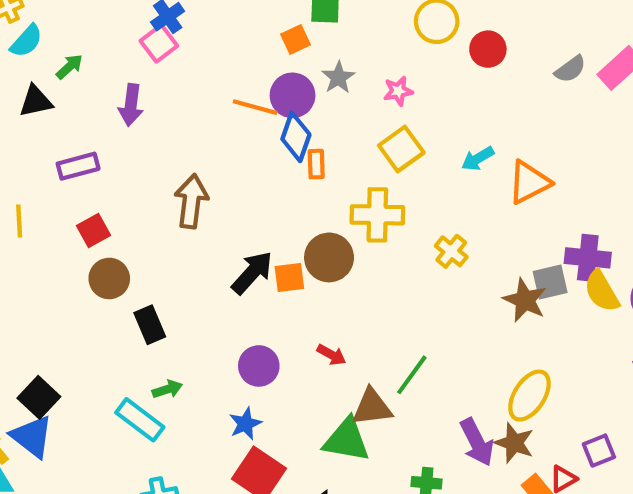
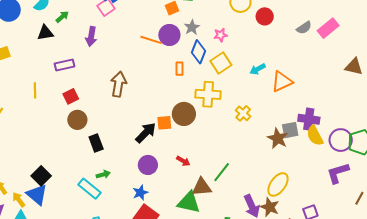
blue diamond: (296, 137) -> (199, 52), moved
black arrow: (252, 273) -> (146, 133), moved

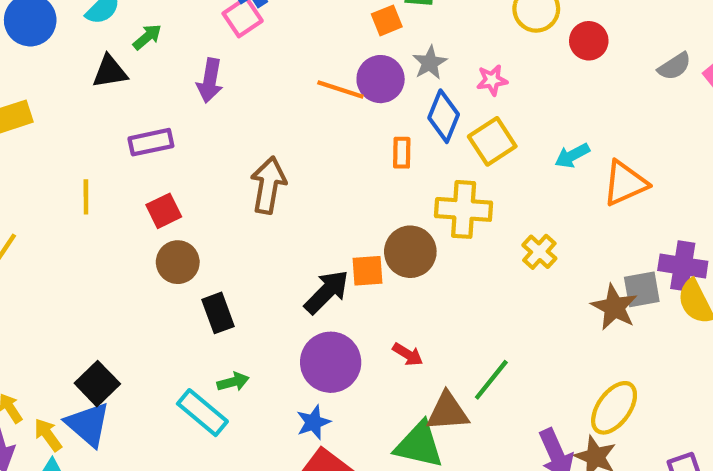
purple circle: (148, 165) -> (331, 362), size x1.4

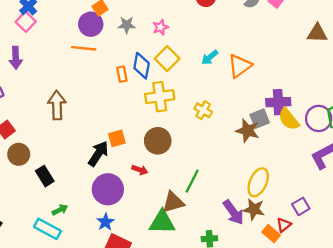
gray star: (430, 63) -> (127, 25), turned -30
purple circle: (381, 79) -> (91, 24), moved
blue diamond: (444, 116) -> (142, 66), moved
brown circle: (410, 252) -> (158, 141), moved
red arrow: (408, 354) -> (140, 170), moved

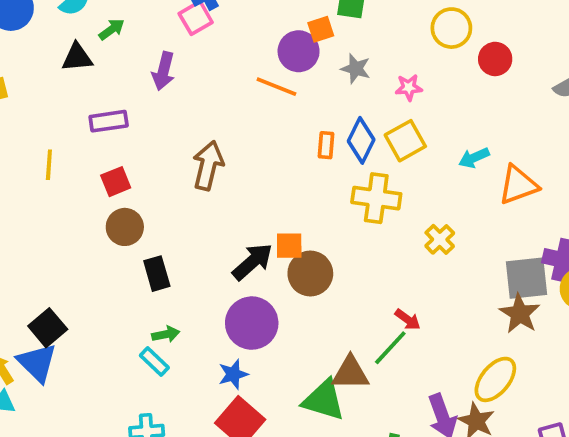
gray square: (260, 119) -> (527, 278), size x1.4
brown star: (248, 131) -> (520, 314), moved
brown circle: (158, 141) -> (310, 273), moved
red arrow: (140, 170) -> (408, 319), moved
cyan rectangle: (48, 229) -> (154, 362), moved, size x0.7

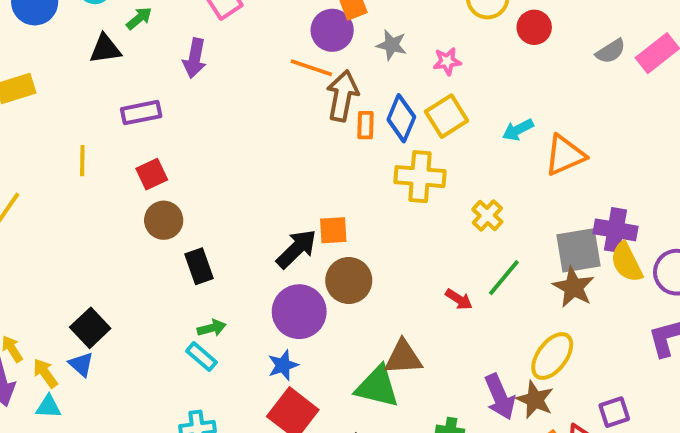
brown arrow: (208, 165) -> (342, 96), moved
brown circle: (310, 273) -> (349, 280), moved
green line: (390, 348) -> (504, 278), moved
blue triangle: (37, 363) -> (81, 364), size x0.6

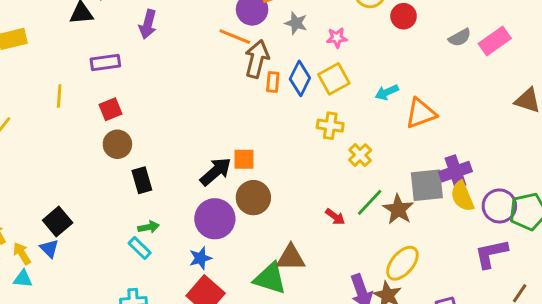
yellow cross: (420, 177) -> (330, 126), moved, size x0.7
purple cross: (615, 230) -> (455, 172), turned -32
brown star: (574, 287) -> (398, 209), moved

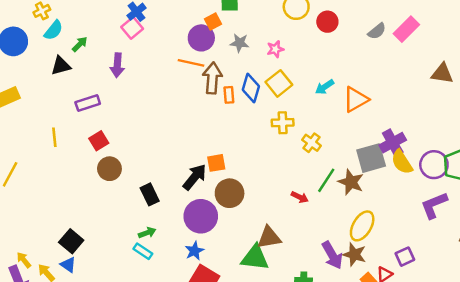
black rectangle: (142, 180) -> (150, 194), moved

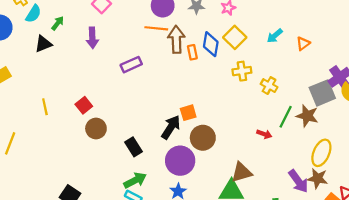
orange triangle: (356, 99) -> (303, 44), size x0.6
purple rectangle: (88, 103) -> (131, 65), moved
green arrow: (147, 233) -> (135, 180), size x1.5

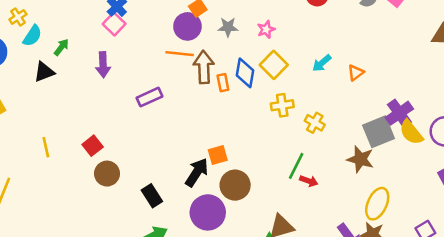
green line: (286, 117) -> (296, 166), moved

